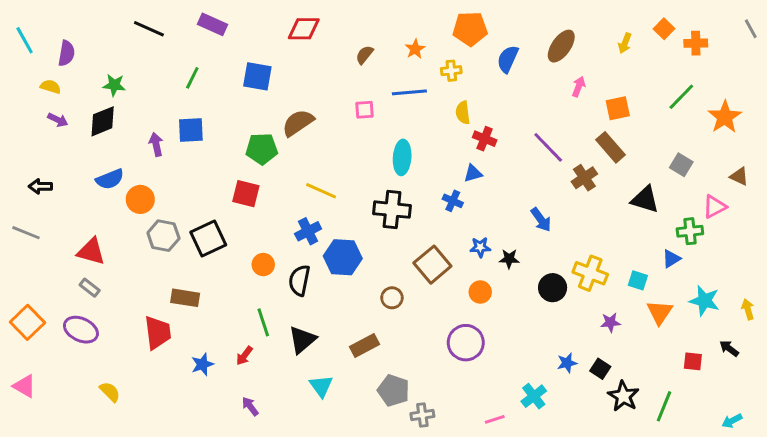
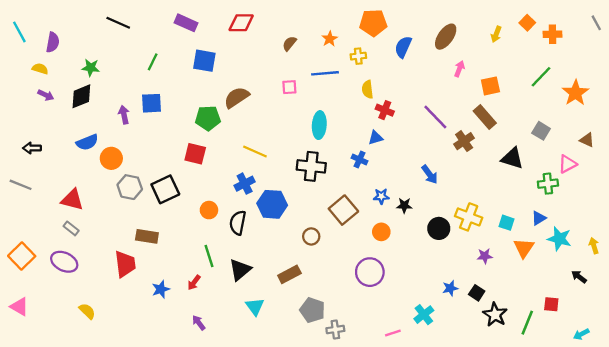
purple rectangle: (213, 24) -> (186, 23), moved
blue triangle: (671, 259) -> (539, 218), moved
red square: (693, 361) -> (551, 304), moved

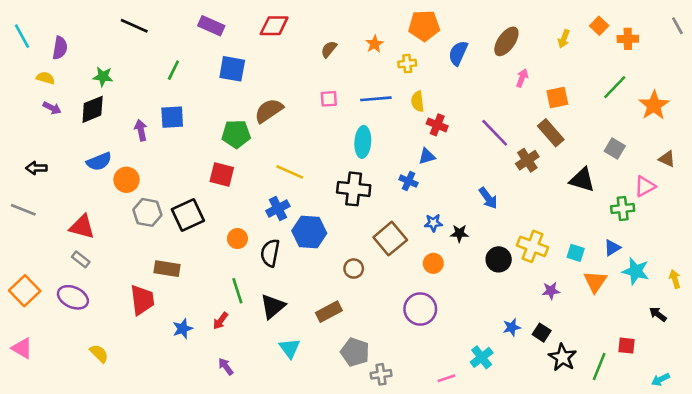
blue line: (325, 73) -> (376, 99), moved

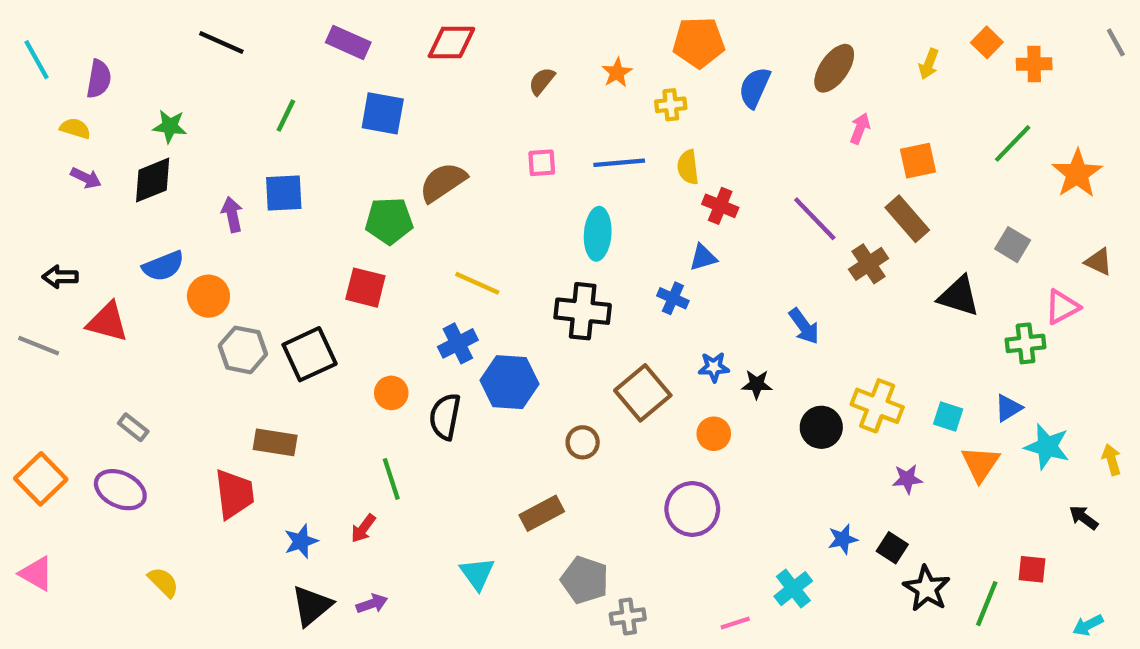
red triangle: (82, 227) -> (107, 322), moved
black triangle: (273, 306) -> (312, 606), moved
purple arrow: (226, 366) -> (372, 604), turned 108

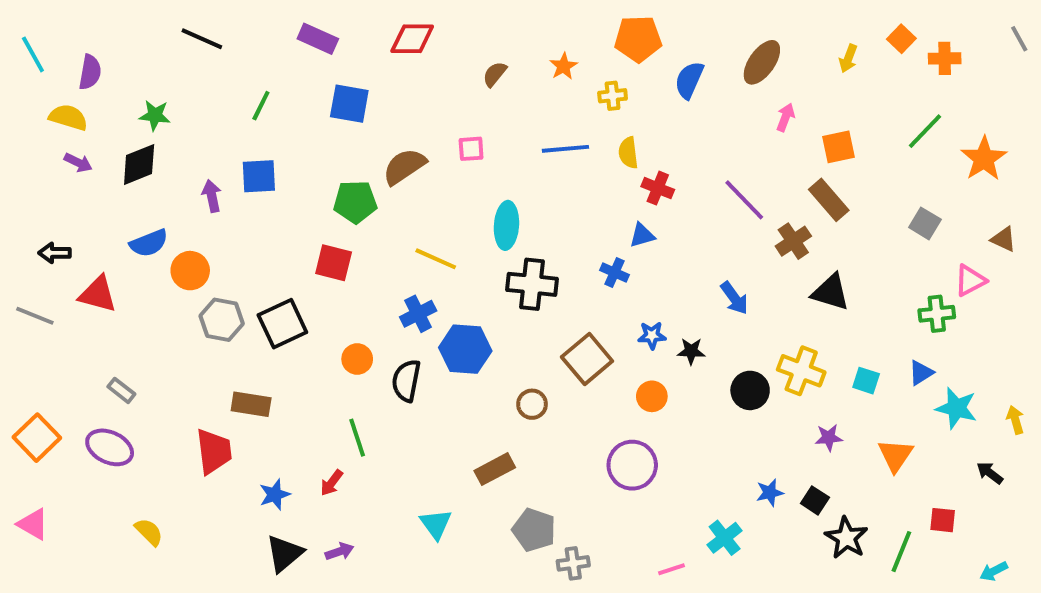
yellow semicircle: (75, 128) -> (68, 117), size x1.4
pink square: (542, 163) -> (471, 149), moved
cyan ellipse: (598, 234) -> (506, 225), moved
black triangle: (959, 296) -> (831, 292), moved
orange triangle: (980, 464) -> (895, 455), moved

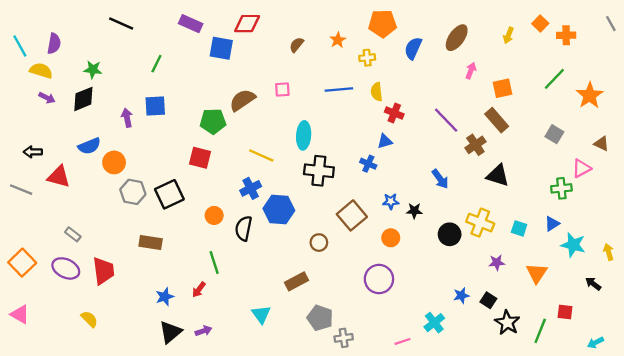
cyan line: (33, 54) -> (20, 46), moved
blue square: (349, 104) -> (221, 48), moved
red trapezoid: (214, 451) -> (103, 271), moved

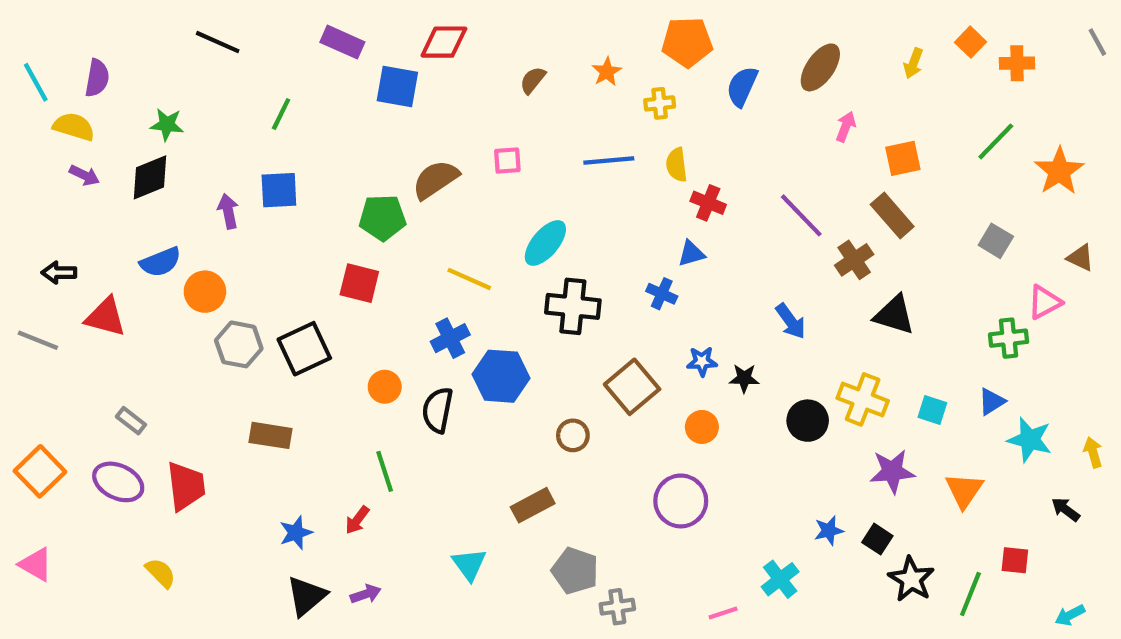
cyan ellipse: (304, 135) -> (545, 243), turned 36
purple star: (497, 263) -> (892, 471), size x1.5

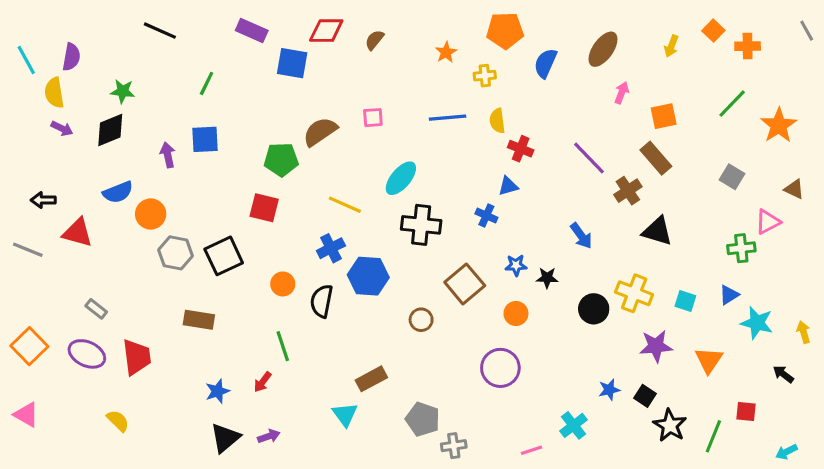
brown semicircle: (533, 80) -> (374, 40), moved
yellow semicircle: (74, 127) -> (54, 93), turned -116
brown rectangle: (533, 505) -> (371, 379), moved

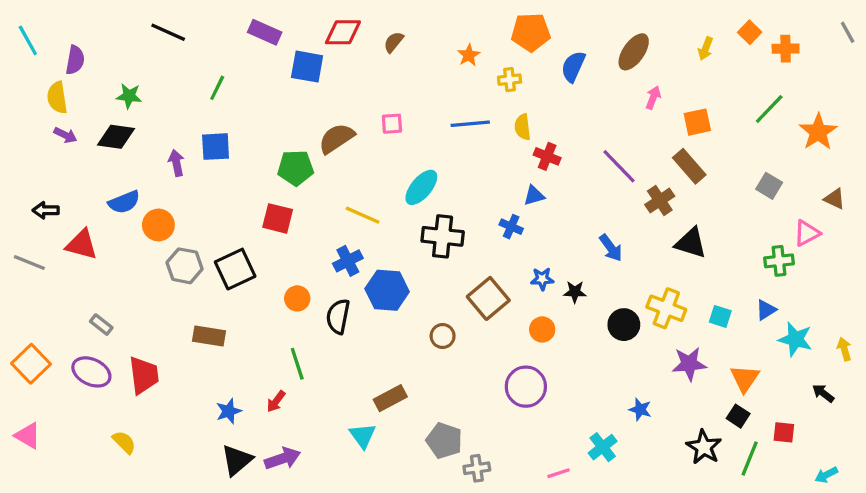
cyan line: (26, 60) -> (28, 40), moved
black diamond: (110, 130) -> (116, 137), turned 30
blue star: (609, 390) -> (640, 409), turned 30
black square: (645, 396) -> (738, 416), moved
purple arrow: (269, 436) -> (283, 458), size x1.5

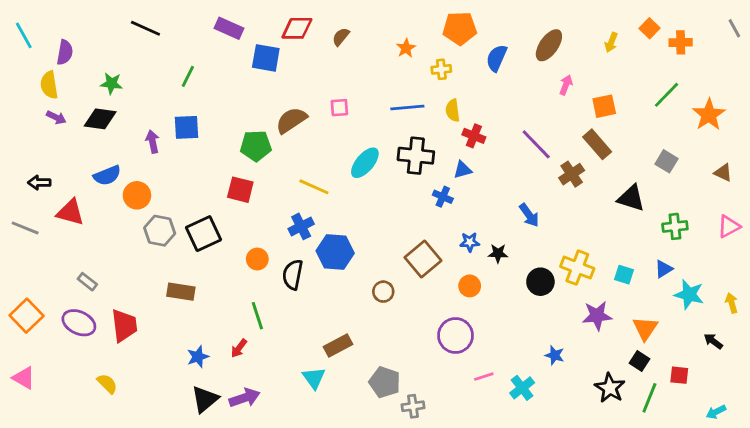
pink triangle: (807, 233) -> (729, 226), moved
black cross: (443, 236) -> (416, 156), moved
black triangle: (691, 243) -> (631, 198), moved
pink line: (559, 473) -> (484, 377), moved

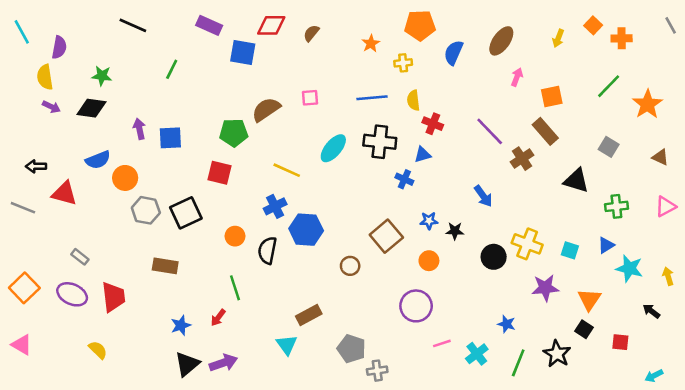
blue square: (187, 127) -> (170, 138), moved
green line: (649, 398) -> (518, 363), moved

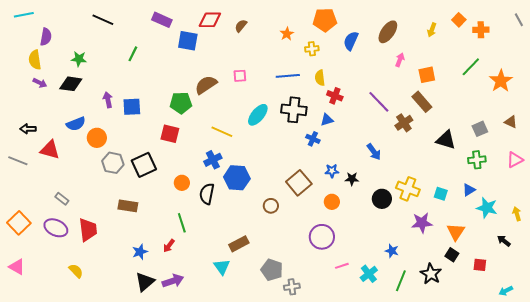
cyan line: (22, 32) -> (24, 15), moved, turned -72
gray square: (609, 147) -> (480, 129), moved, turned 35

